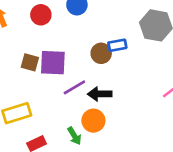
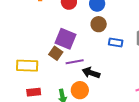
brown circle: (101, 53) -> (99, 24), moved
brown square: (30, 62) -> (56, 53), moved

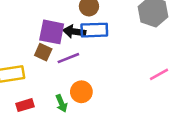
blue rectangle: (116, 43) -> (94, 30), moved, size x1.5
black arrow: (91, 73) -> (74, 32), moved

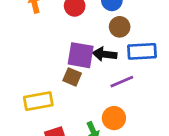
blue rectangle: (94, 30) -> (142, 51), moved
purple line: (68, 58) -> (122, 82), moved

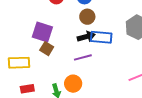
black arrow: (105, 54) -> (86, 37), moved, turned 150
purple square: (81, 55) -> (42, 32), moved

